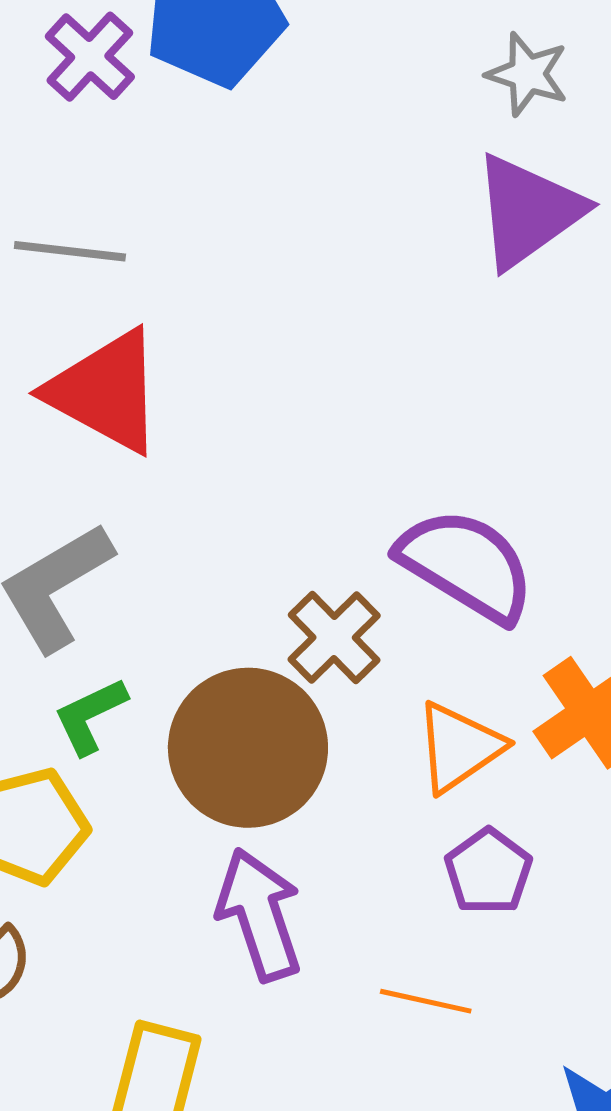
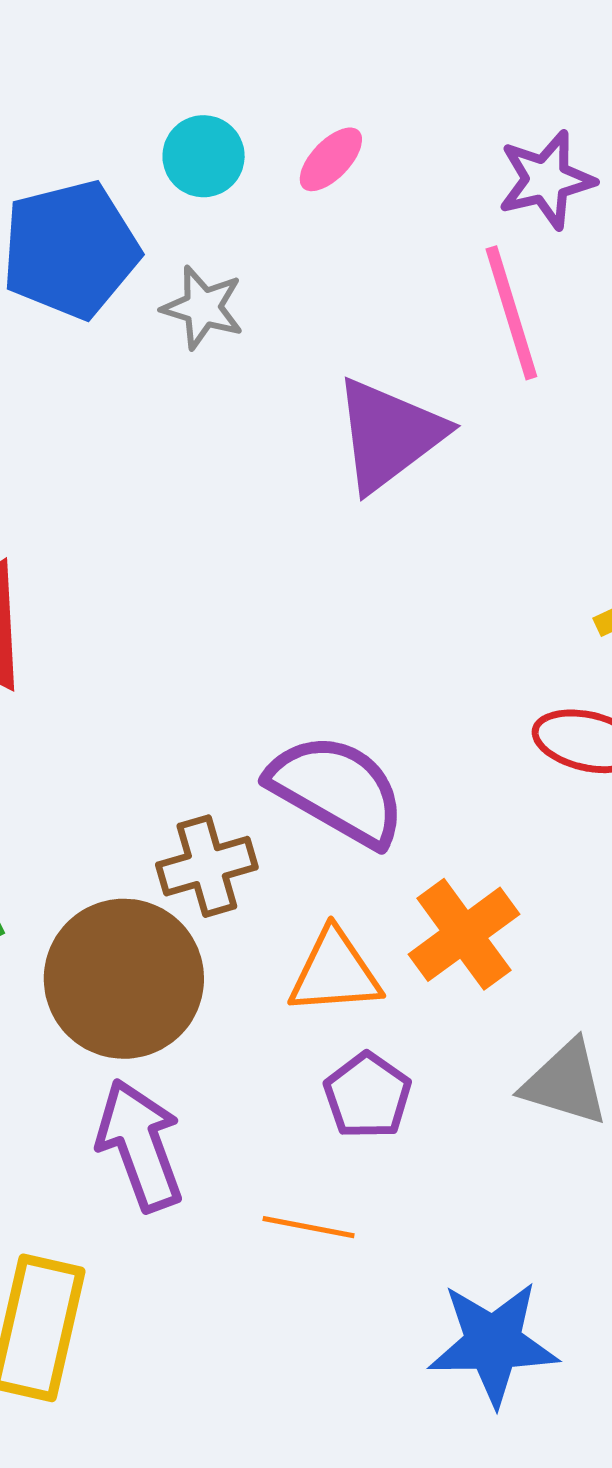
gray star: (527, 74) -> (203, 307), moved
brown cross: (334, 637) -> (207, 866), turned 30
orange triangle: (459, 747) -> (335, 972), turned 32

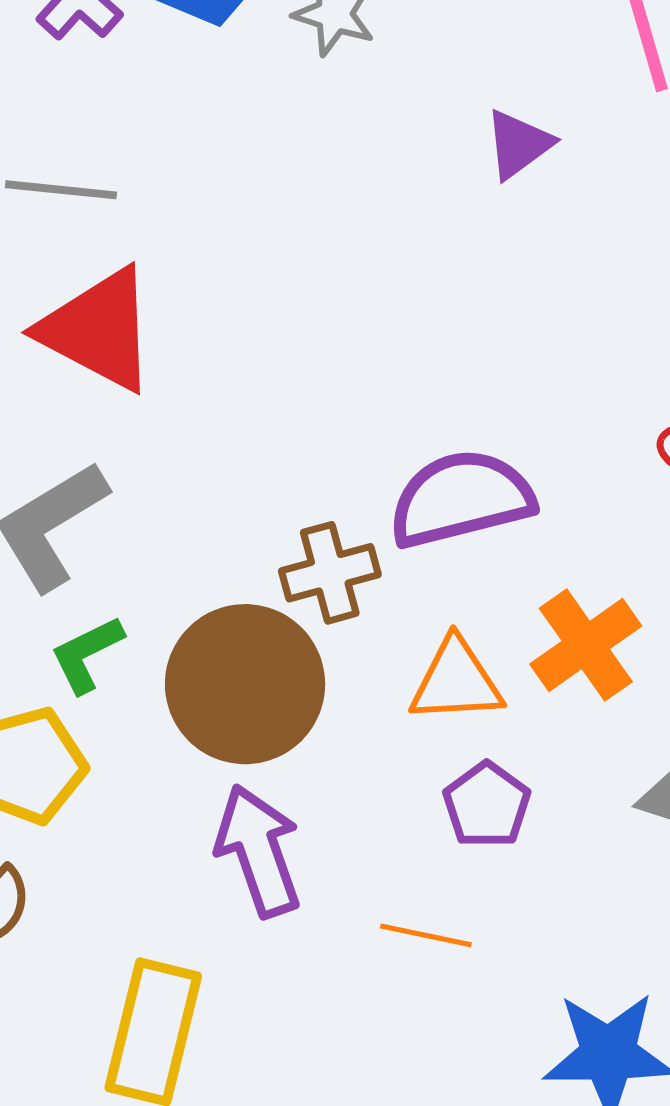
purple triangle: (389, 435) -> (518, 144), size x0.6
purple semicircle: (337, 790) -> (461, 499), turned -45

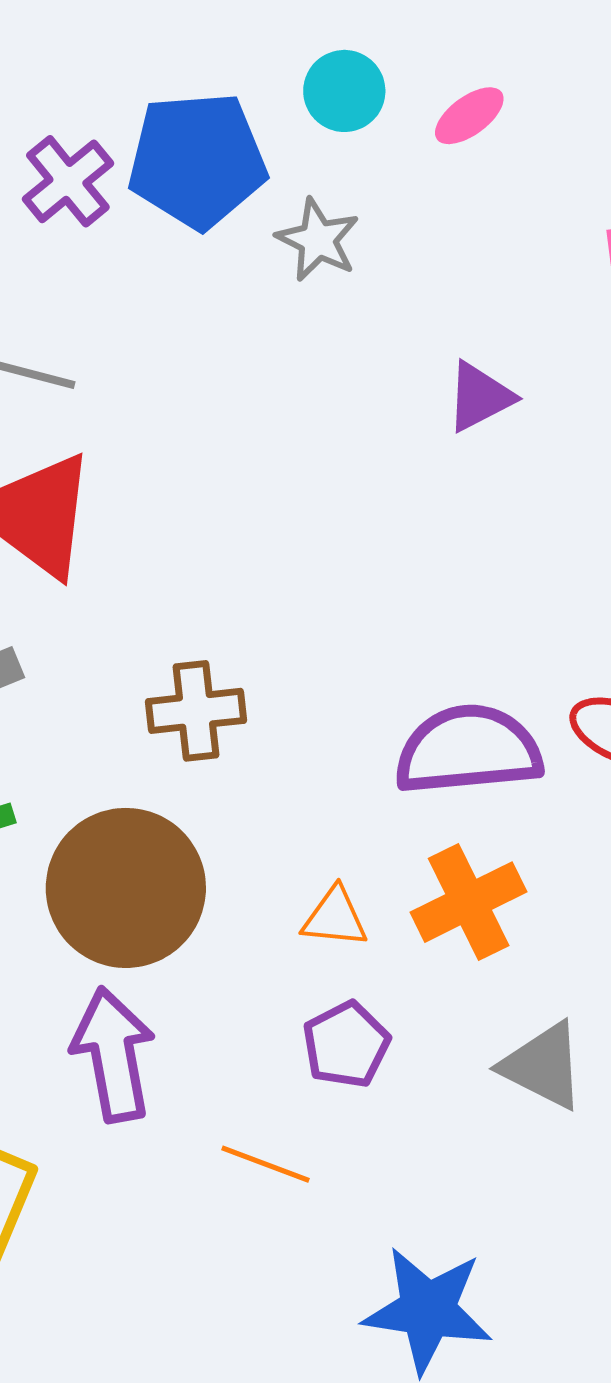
purple semicircle: (461, 499) -> (468, 750), moved
brown cross: (330, 573) -> (196, 711), moved
orange triangle: (456, 681) -> (335, 918), size x0.7

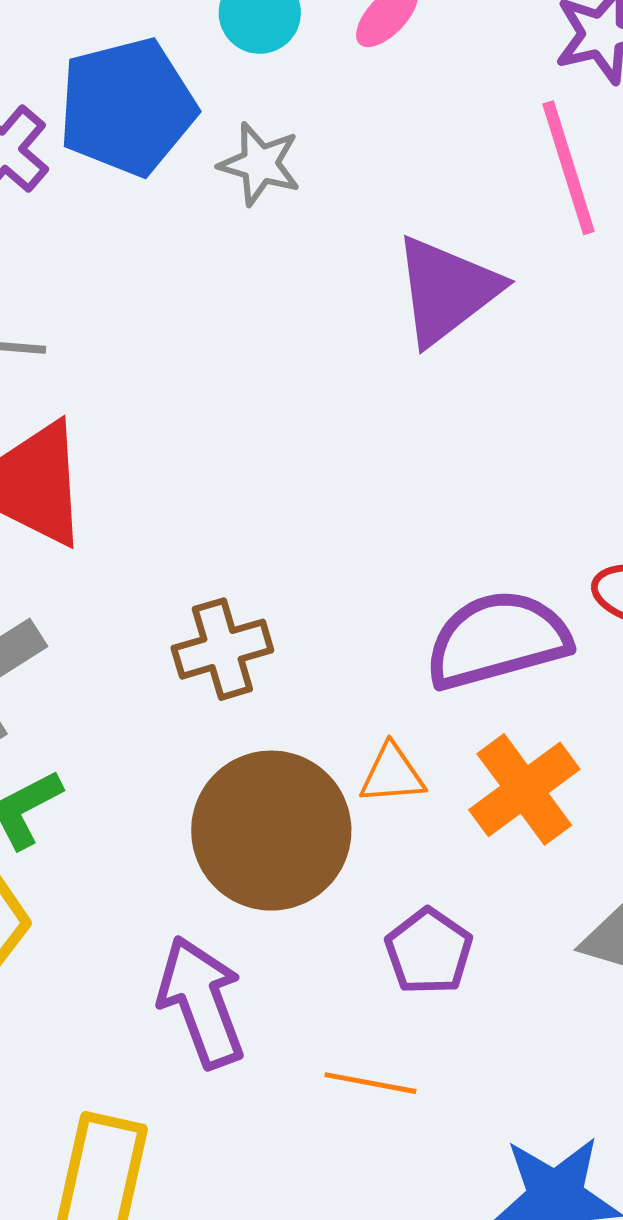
purple triangle: (480, 397) -> (447, 290), size x1.6
brown circle: (126, 888) -> (271, 831), moved
orange triangle: (335, 918) -> (392, 774), moved

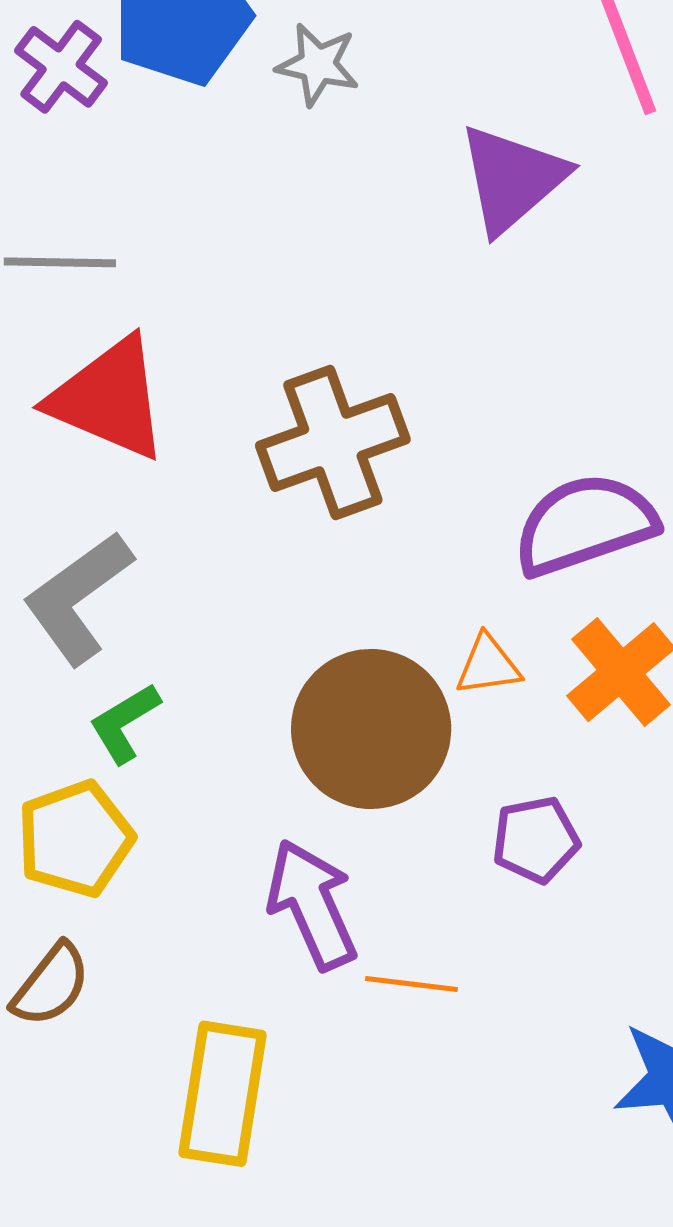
brown cross: (222, 649) -> (333, 442), moved, size x1.5
purple pentagon: (429, 951) -> (536, 840), turned 30
orange line: (370, 1083) -> (411, 984), moved

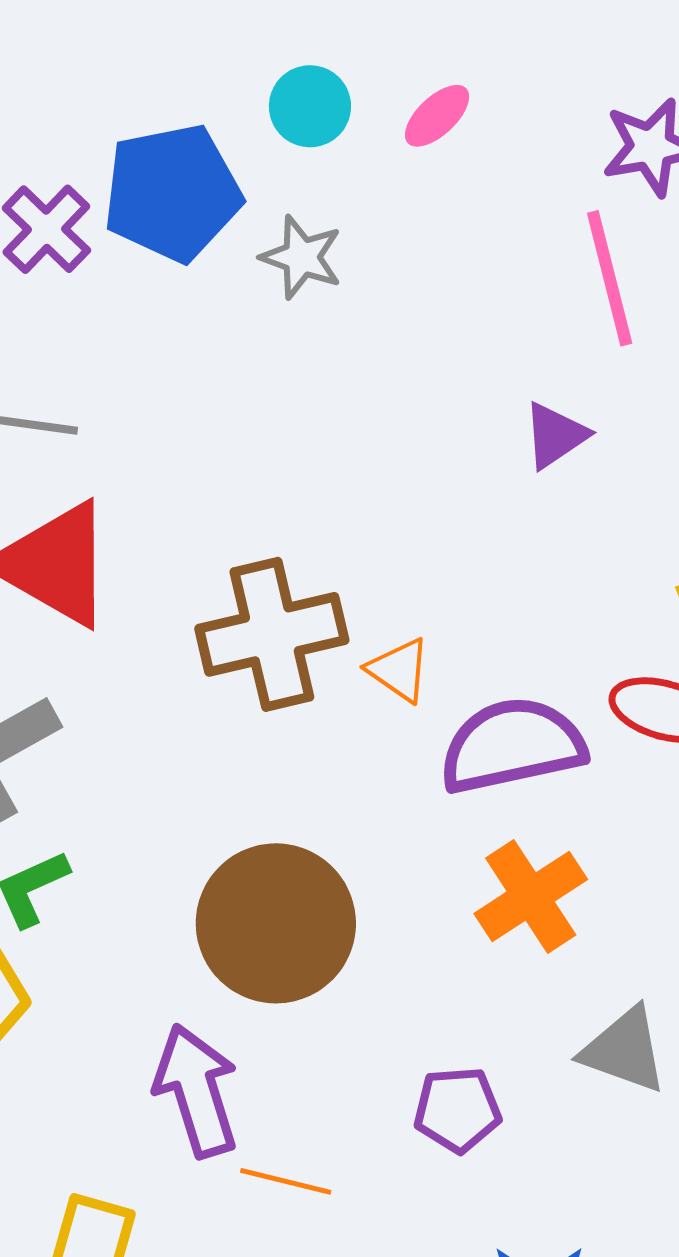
purple triangle: (512, 179) -> (555, 435), moved, size x0.6
orange triangle: (488, 665) -> (399, 670), moved, turned 36
purple pentagon: (536, 840) -> (457, 1110), moved

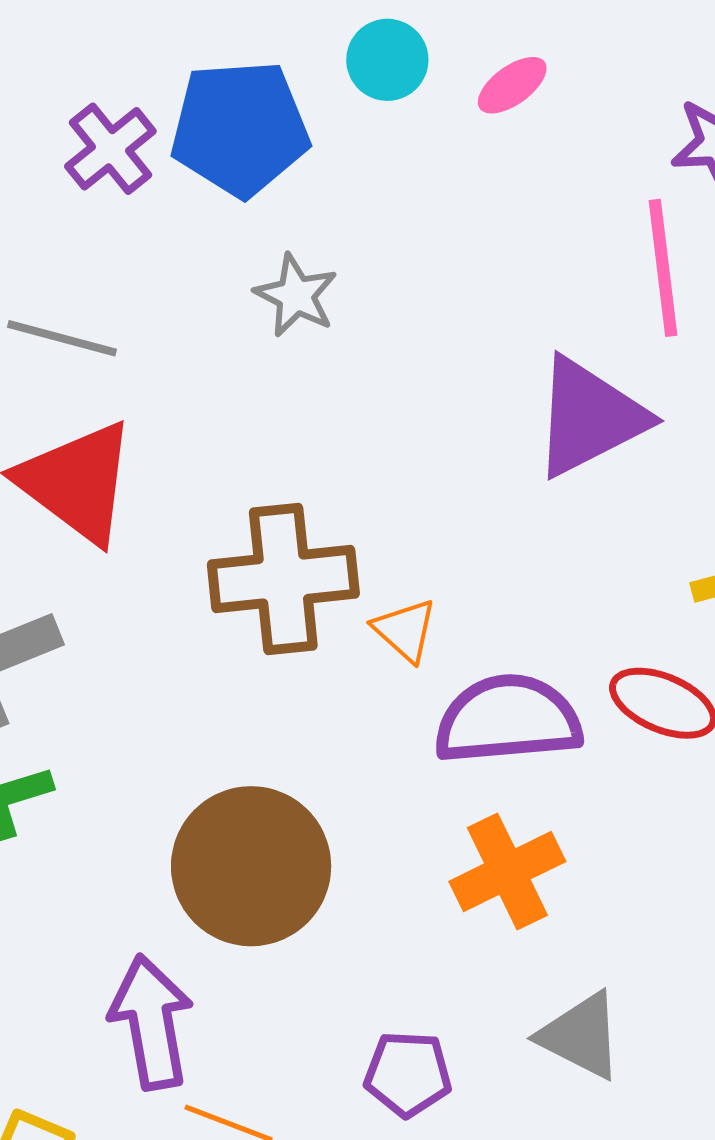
gray star: (302, 257) -> (296, 295), moved
purple triangle: (555, 435) -> (589, 417), size x1.8

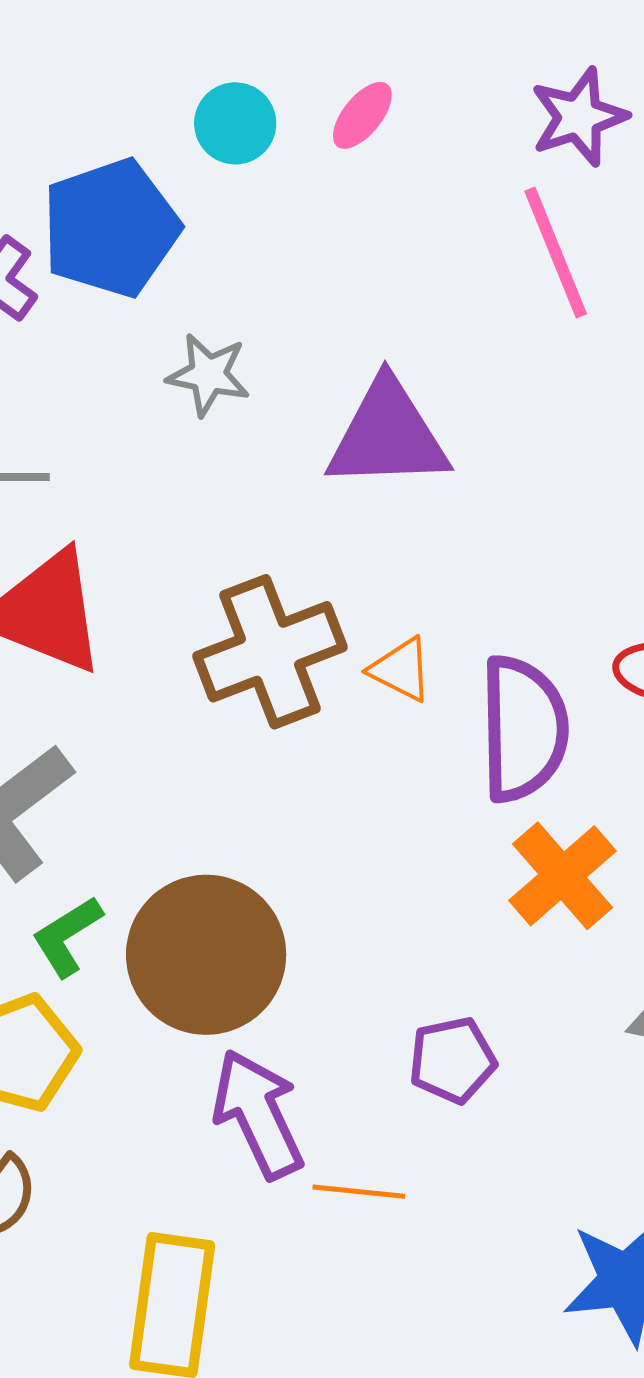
purple triangle: (589, 417) -> (388, 435), moved, turned 40
purple semicircle: (508, 719) -> (523, 729), turned 109
brown circle: (251, 866) -> (206, 955), moved
purple pentagon: (408, 1074) -> (452, 1060), moved

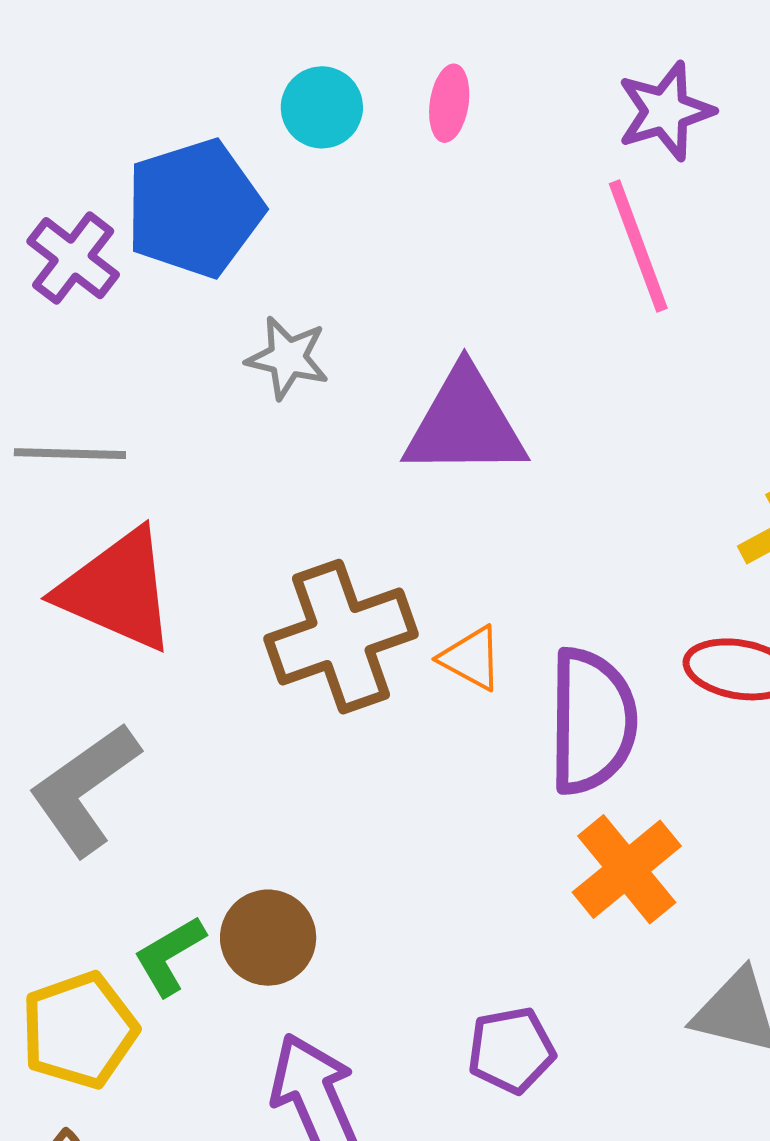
pink ellipse: (362, 115) -> (449, 103), turned -32
green L-shape: (67, 936) -> (169, 956), moved
brown circle: (206, 955) -> (268, 938), size x0.6

